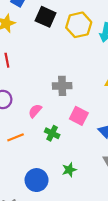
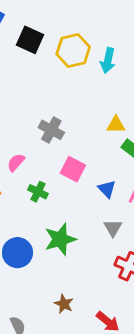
gray cross: (62, 86) -> (51, 130), turned 30
green star: (69, 170) -> (60, 239), size x1.6

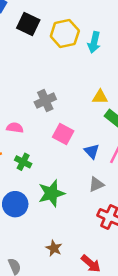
gray cross: (51, 130) -> (45, 101), turned 36
pink semicircle: (16, 162) -> (15, 128), turned 56
green cross: (38, 192) -> (23, 162), moved
gray triangle: (113, 228) -> (96, 184), turned 35

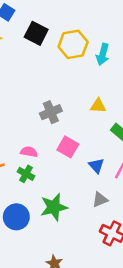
yellow triangle: (100, 97) -> (98, 106), moved
pink semicircle: (15, 128) -> (29, 152), moved

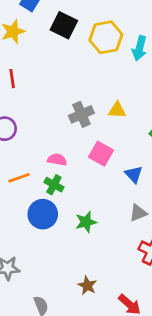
yellow triangle: (98, 106) -> (117, 110), moved
green star: (54, 207) -> (86, 222), size x0.7
blue circle: (16, 217) -> (43, 214), moved

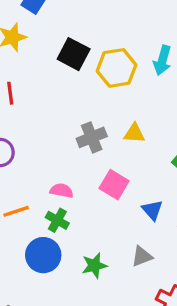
black square: (64, 25) -> (74, 54), moved
yellow hexagon: (106, 37) -> (117, 68), moved
gray triangle: (138, 213) -> (142, 256), moved

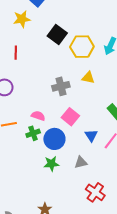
yellow triangle: (134, 133) -> (88, 78), moved
green cross: (57, 220) -> (33, 133), turned 32
blue circle: (43, 255) -> (54, 139), moved

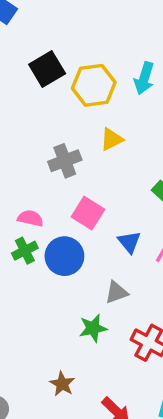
black square: (57, 34) -> (47, 69), turned 30
yellow triangle: (88, 78) -> (112, 139), turned -32
green star: (51, 164) -> (93, 328), moved

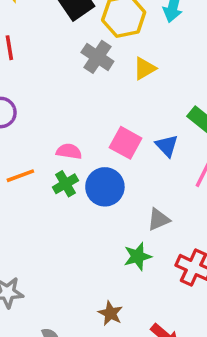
gray cross: (65, 161) -> (97, 57), moved, turned -32
blue triangle: (129, 242) -> (167, 146), moved

